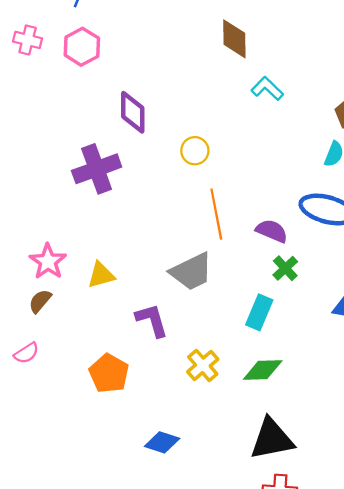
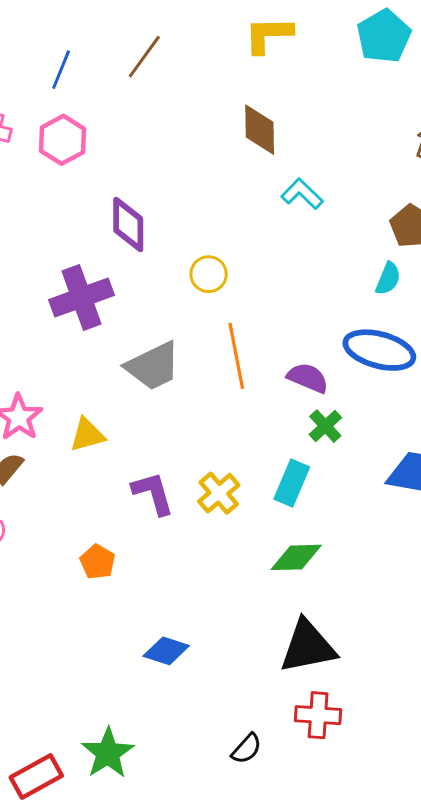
gray trapezoid: (191, 272) -> (153, 366), moved
yellow cross: (203, 365) -> (219, 493), moved
orange pentagon: (109, 373) -> (98, 562), size x0.7

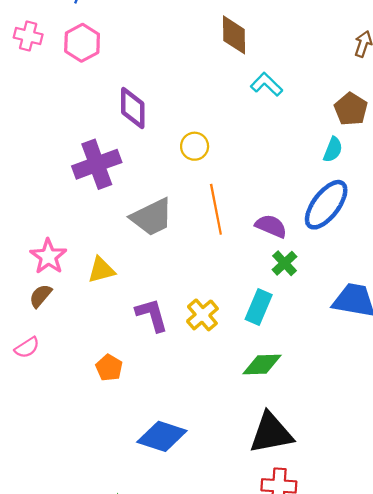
blue ellipse: (379, 350) -> (326, 205), turned -68
blue diamond: (166, 651) -> (162, 436), size x1.4

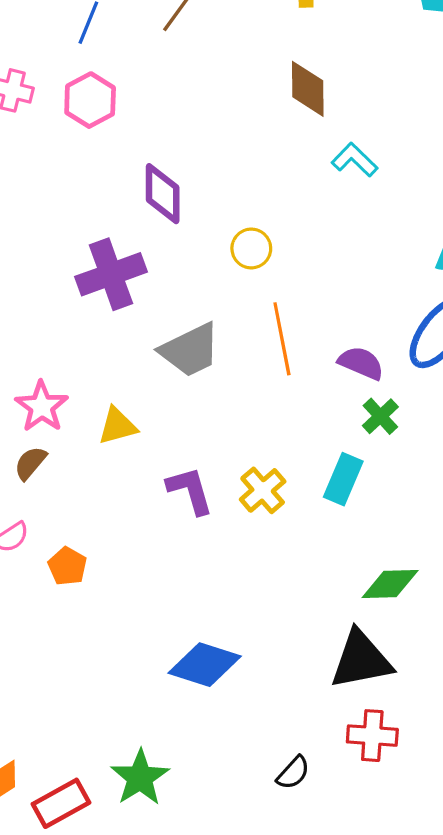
green diamond: (262, 364) -> (390, 584), moved
orange pentagon: (109, 368) -> (67, 566), moved

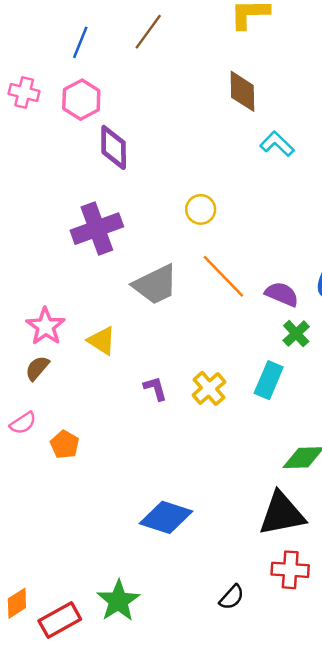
purple diamond: (163, 194) -> (114, 147), moved
orange line: (282, 339) -> (223, 276), turned -33
yellow triangle: (117, 426) -> (102, 341), turned 48
purple L-shape: (190, 490) -> (155, 388), size x0.7

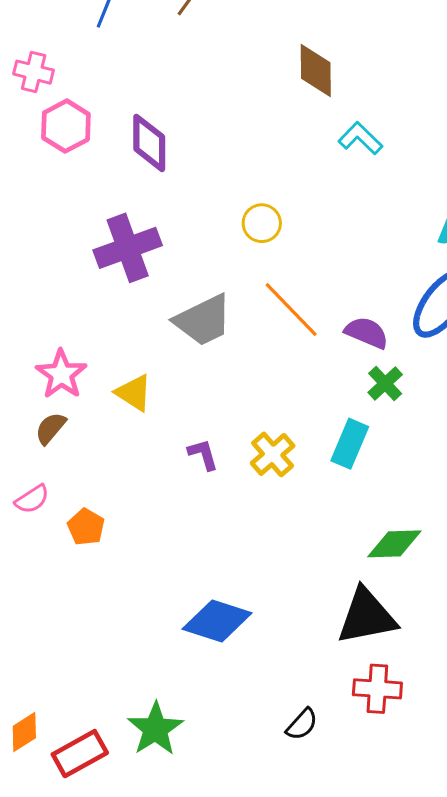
pink hexagon: (81, 100) -> (66, 126), moved

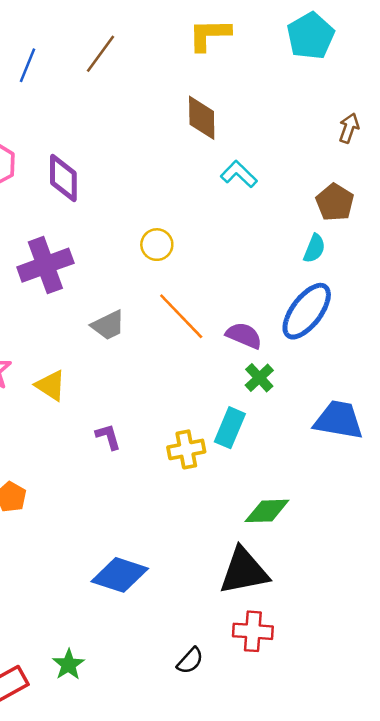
gray trapezoid: (203, 320) -> (108, 325), size x0.7
yellow cross: (273, 454) -> (186, 449), moved, turned 30
green star: (155, 729) -> (68, 665), size x0.7

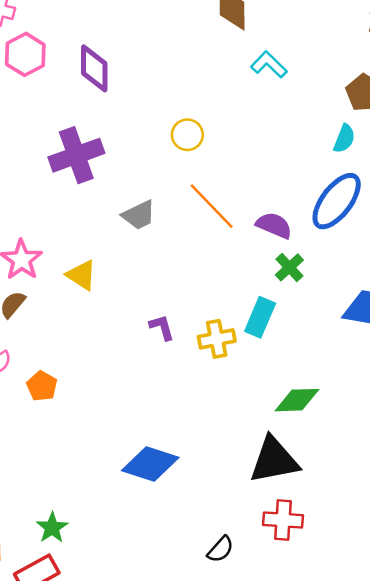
purple L-shape: (108, 437) -> (162, 327), moved
green star: (68, 665) -> (52, 528), moved

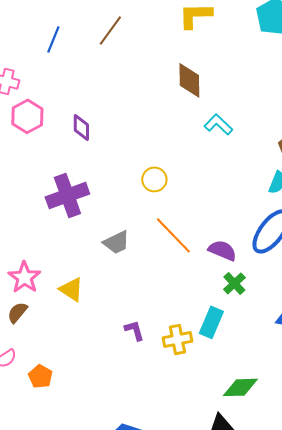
purple diamond: (94, 68) -> (81, 127), size x0.7

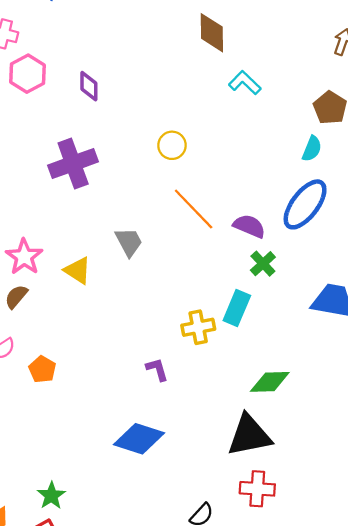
gray trapezoid: (116, 242) -> (129, 242), moved, turned -92
purple L-shape: (134, 330) -> (157, 369), moved

